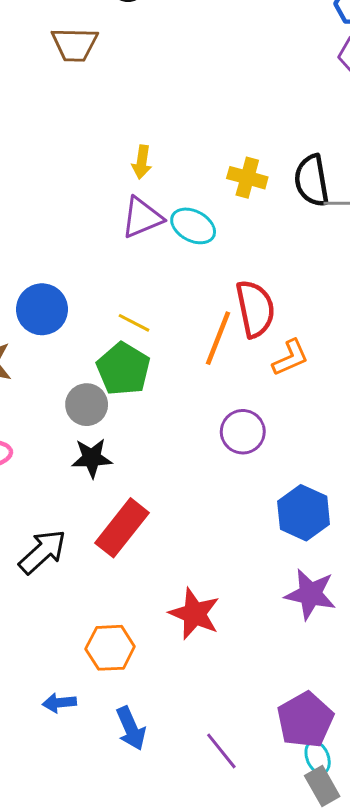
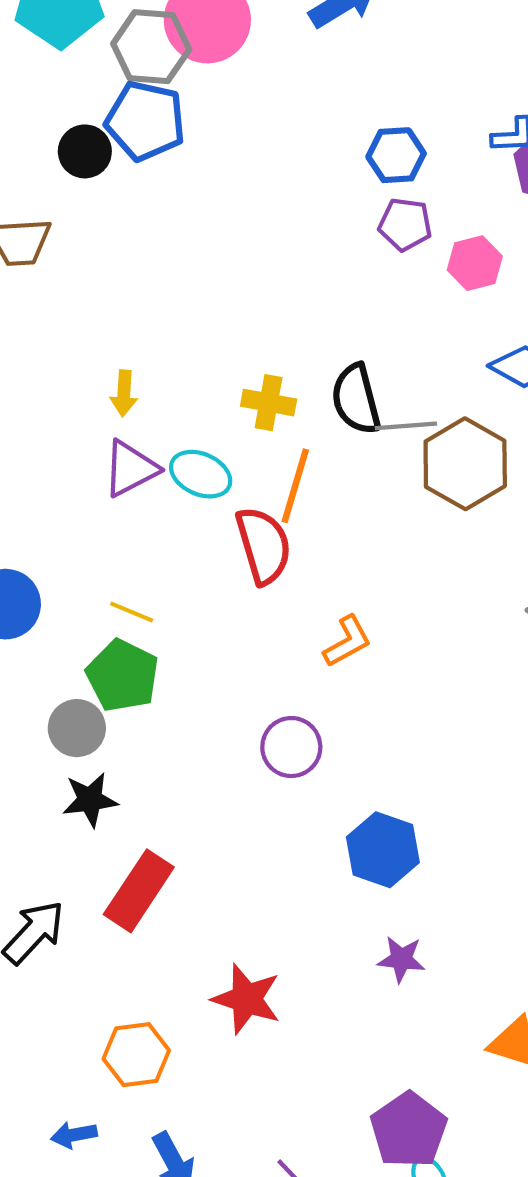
red semicircle: (255, 309) -> (264, 546), moved
orange line: (218, 338) -> (295, 486), moved
purple star: (310, 594) -> (401, 959), size x0.7

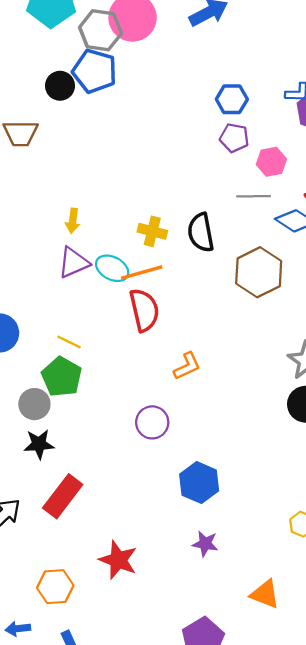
gray line: (406, 426) -> (254, 196), moved
orange line: (295, 486) -> (142, 273), moved, turned 54

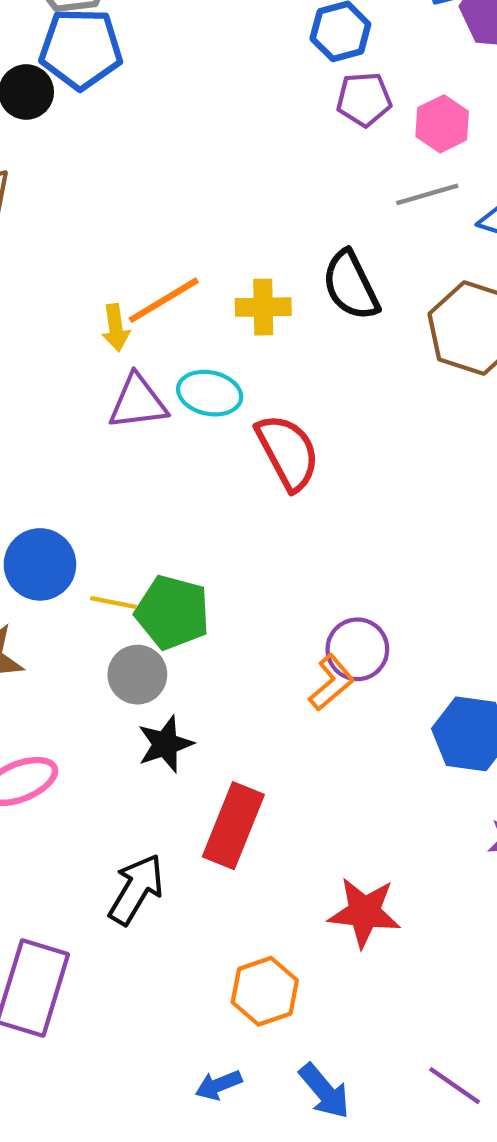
purple triangle: (74, 263) -> (138, 402), turned 32
orange line: (142, 273) -> (164, 300), moved
yellow line: (69, 342) -> (113, 602), moved
orange L-shape: (187, 366) -> (331, 683), moved

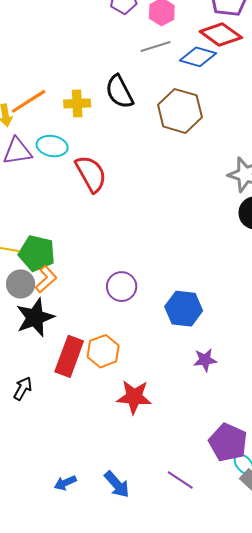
purple circle: (357, 649) -> (122, 287), moved
orange L-shape: (331, 683) -> (46, 279), moved
black star: (165, 744) -> (35, 317), size x1.4
black arrow: (136, 889) -> (23, 389), size x0.7
orange hexagon: (265, 991) -> (103, 351), moved

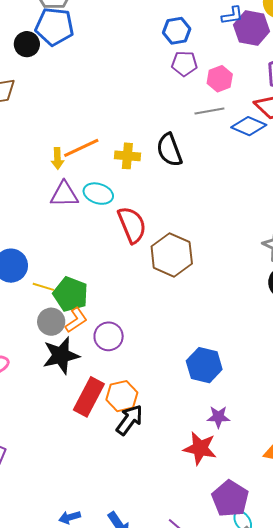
brown hexagon: (180, 111) -> (172, 255), moved
purple circle: (122, 287) -> (109, 336), moved
black arrow: (23, 389) -> (129, 420), moved, size x1.4
red star: (134, 397) -> (200, 448), moved

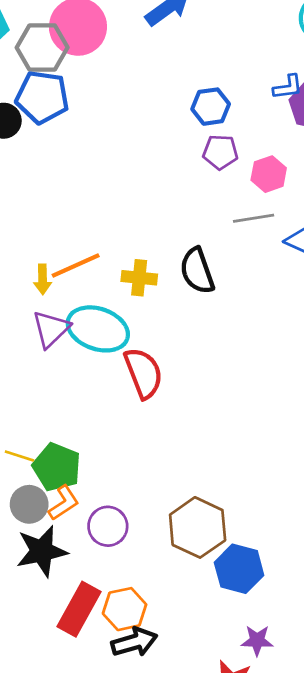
purple triangle: (64, 194) -> (51, 329), turned -44
cyan ellipse: (98, 194) -> (98, 329), size x1.5
brown hexagon: (172, 255) -> (198, 527), moved
black arrow: (129, 420) -> (134, 642), turned 36

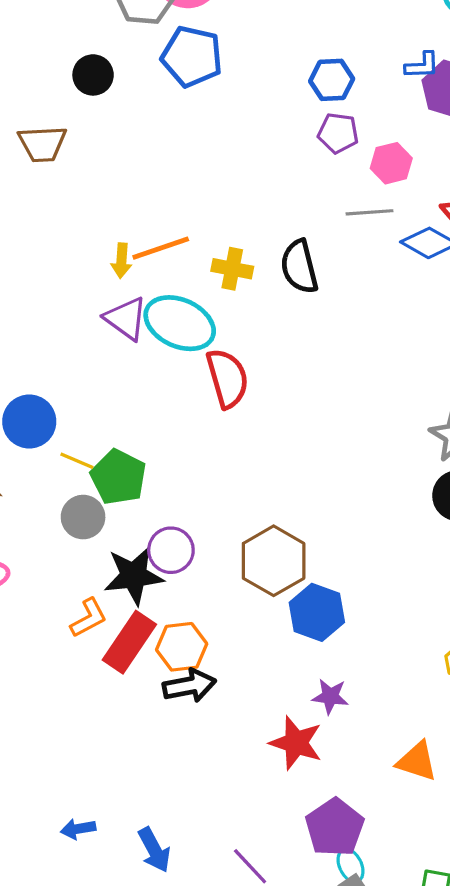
blue pentagon: (42, 97) -> (192, 57), moved
purple triangle: (51, 329) -> (126, 318), turned -45
orange L-shape: (64, 503) -> (89, 618), moved
black star: (42, 551) -> (134, 576), moved

